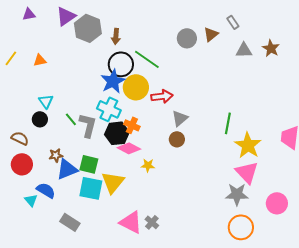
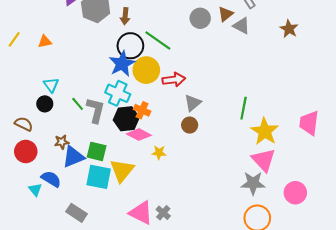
gray triangle: (244, 50) -> (241, 26), moved, turned 30

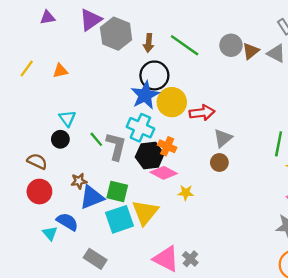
brown triangle: (226, 14) -> (251, 51), moved
green line: (158, 40) -> (185, 45), moved
cyan square: (99, 177) -> (120, 219), turned -30

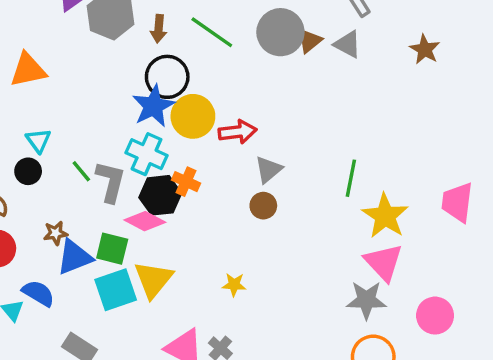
gray circle: (231, 45) -> (280, 32), size x1.4
orange triangle: (60, 71) -> (28, 70), size x1.6
pink diamond: (164, 173) -> (145, 221), moved
yellow star: (186, 193) -> (234, 285), moved

